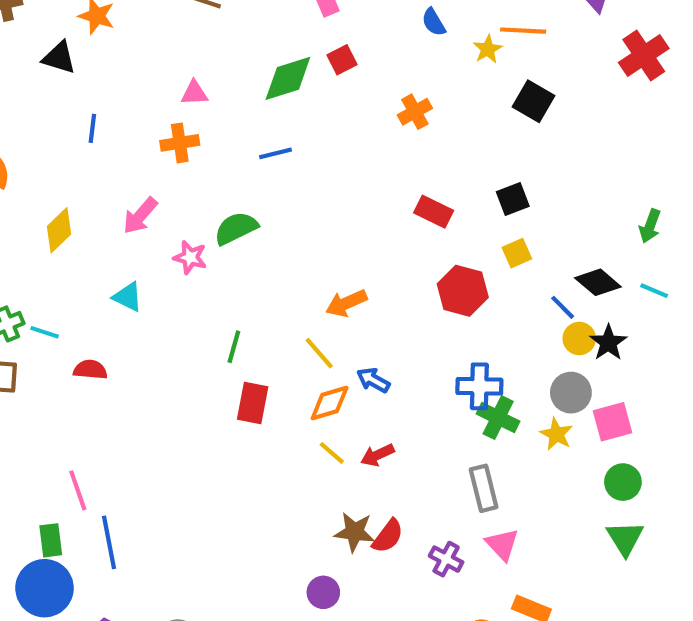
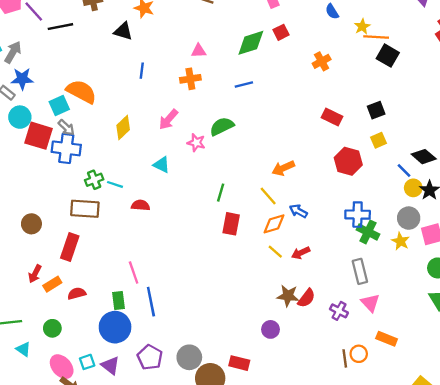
orange line: (523, 31) -> (376, 37), moved

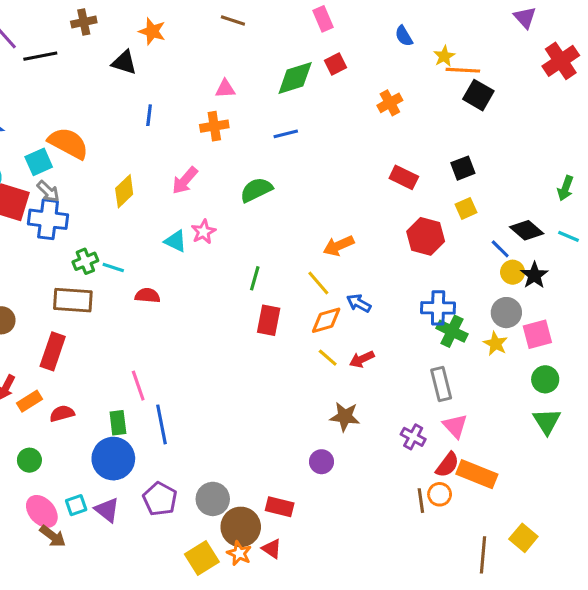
pink star: (196, 143) -> (203, 232), moved, turned 30
red semicircle: (306, 298) -> (447, 465), moved
orange rectangle: (387, 339) -> (477, 474), size x1.4

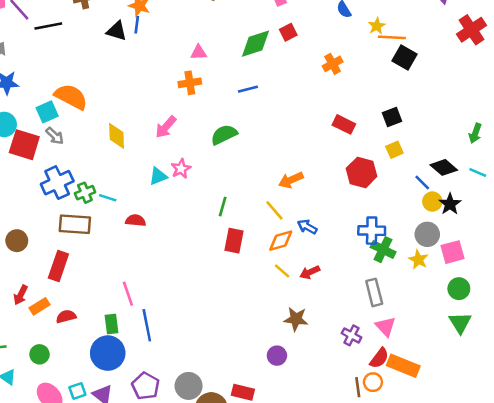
blue line: (149, 115) -> (137, 25), moved
yellow diamond: (124, 191) -> (117, 136), turned -48
blue cross: (48, 219) -> (57, 183), moved, turned -32
cyan triangle: (175, 241) -> (158, 176), turned -48

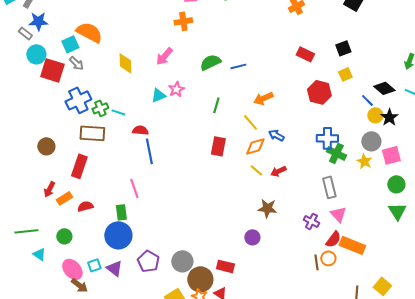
blue line: (248, 89) -> (238, 66), moved
green line: (223, 207) -> (216, 105), moved
blue line: (147, 325) -> (149, 151), moved

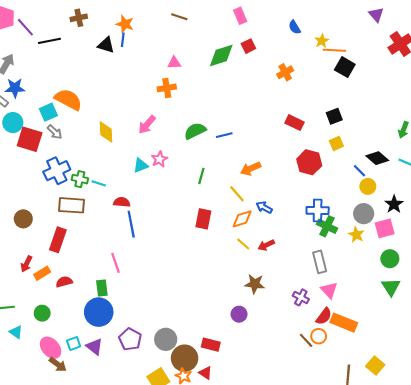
green cross: (100, 108) -> (80, 179), turned 35
black star: (389, 117) -> (394, 204), moved
brown line: (316, 262) -> (306, 340), turned -35

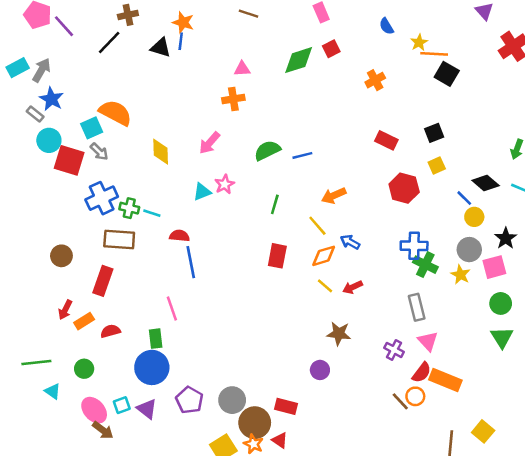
black line: (49, 41) -> (109, 43), moved, turned -35
blue star: (15, 88) -> (51, 99), turned 30

